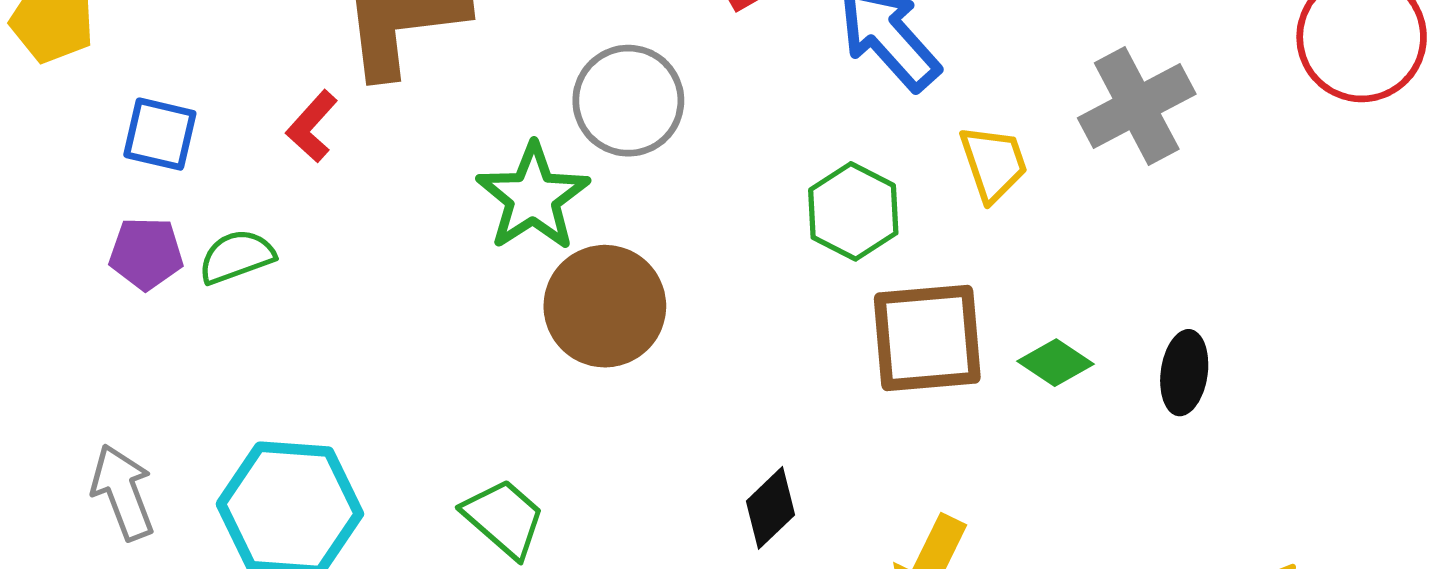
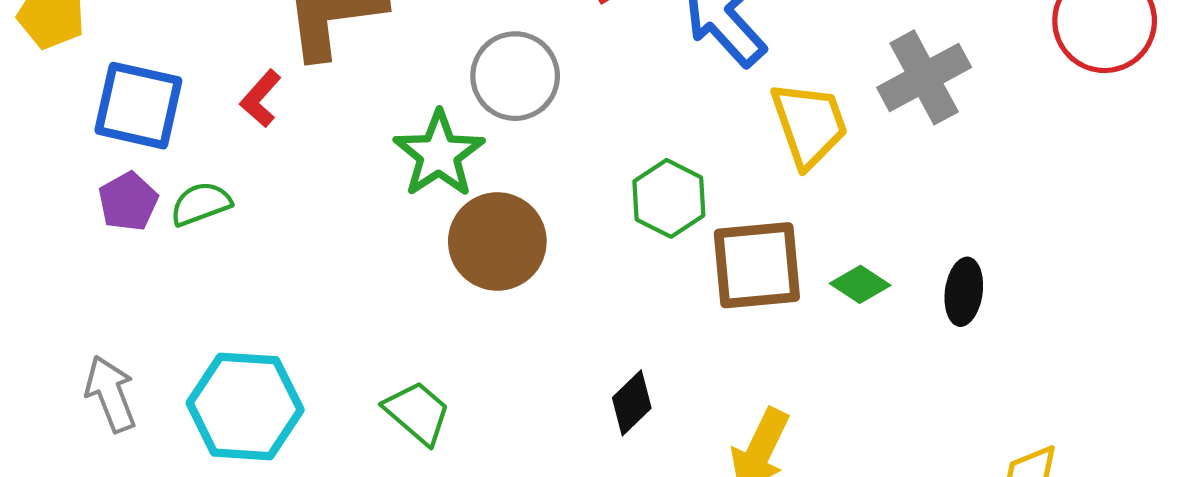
blue square: (160, 134) -> (138, 106), size x1.5
yellow trapezoid: (993, 163) -> (809, 124), size x1.4
green hexagon: (853, 211) -> (669, 198), moved
purple pentagon: (146, 253) -> (128, 202), turned -30

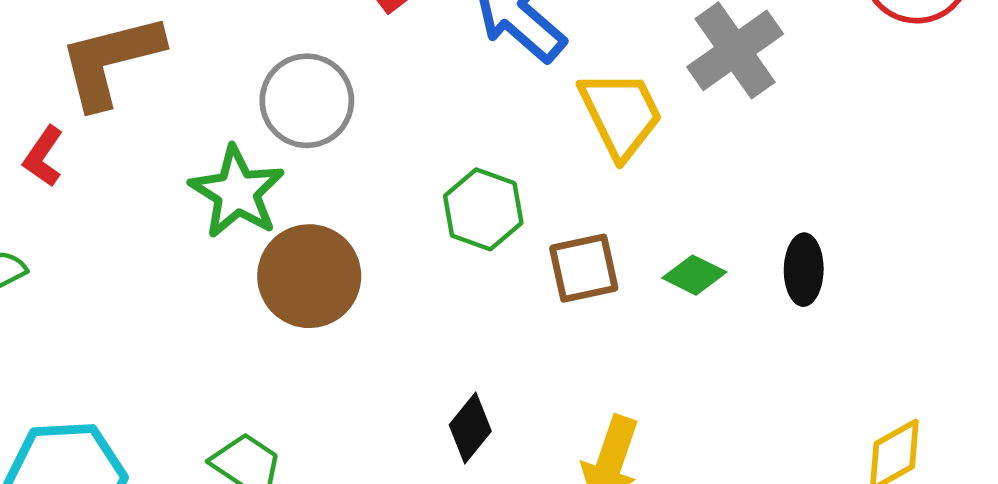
brown square: (757, 265) -> (584, 268), size x0.7

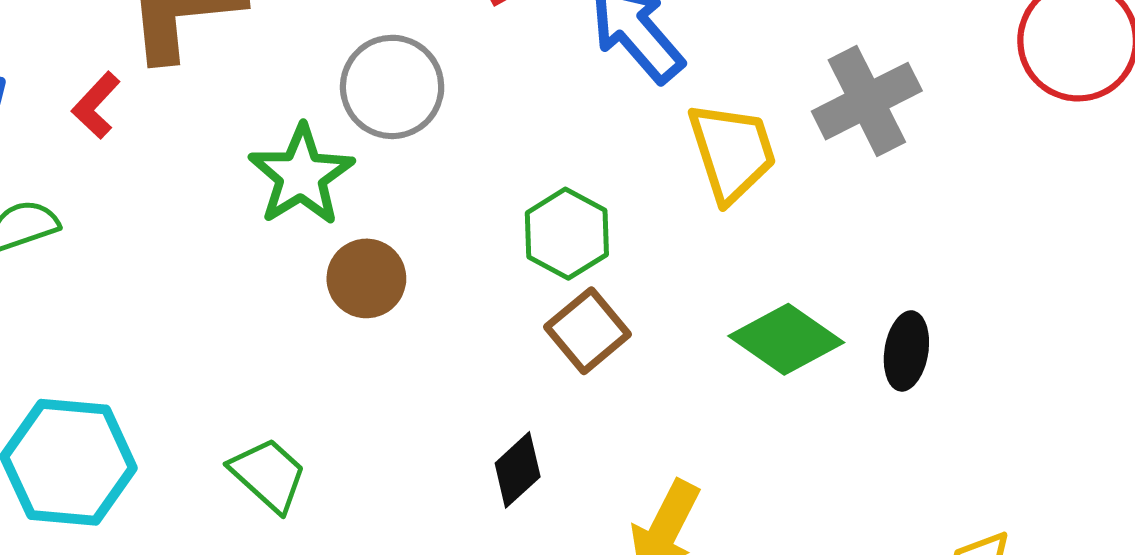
brown square: (584, 268) -> (588, 331), moved, turned -36
green diamond: (694, 275) -> (786, 339), size x1.6
brown circle: (309, 276) -> (366, 278), size x0.7

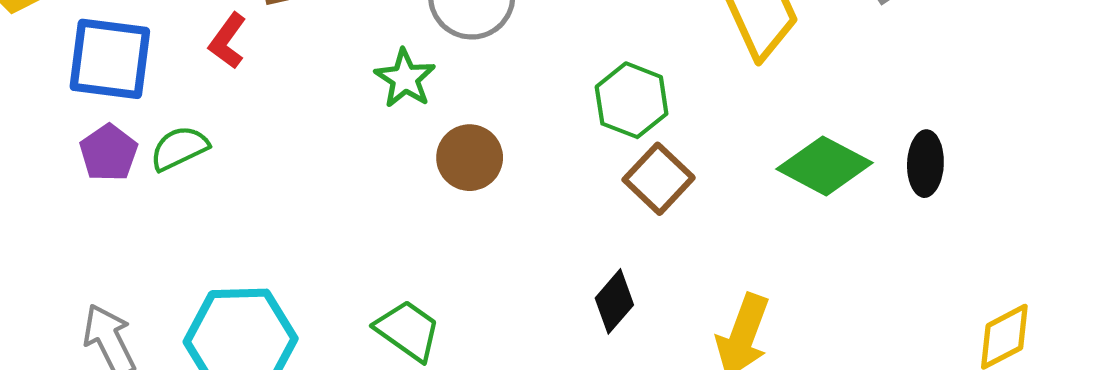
green star: (301, 175) -> (405, 78), size x0.7

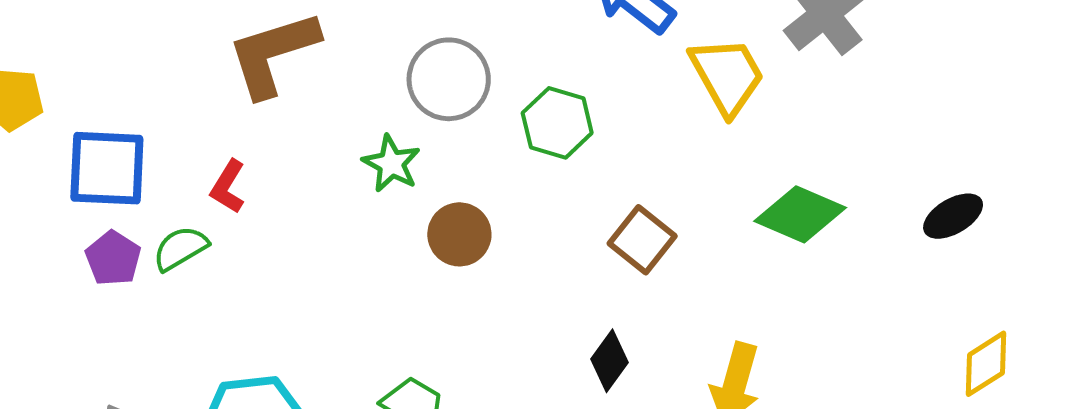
red L-shape: (228, 41) -> (228, 187), moved
green hexagon: (632, 100) -> (557, 123), moved
black ellipse: (925, 164) -> (953, 216), moved, turned 62

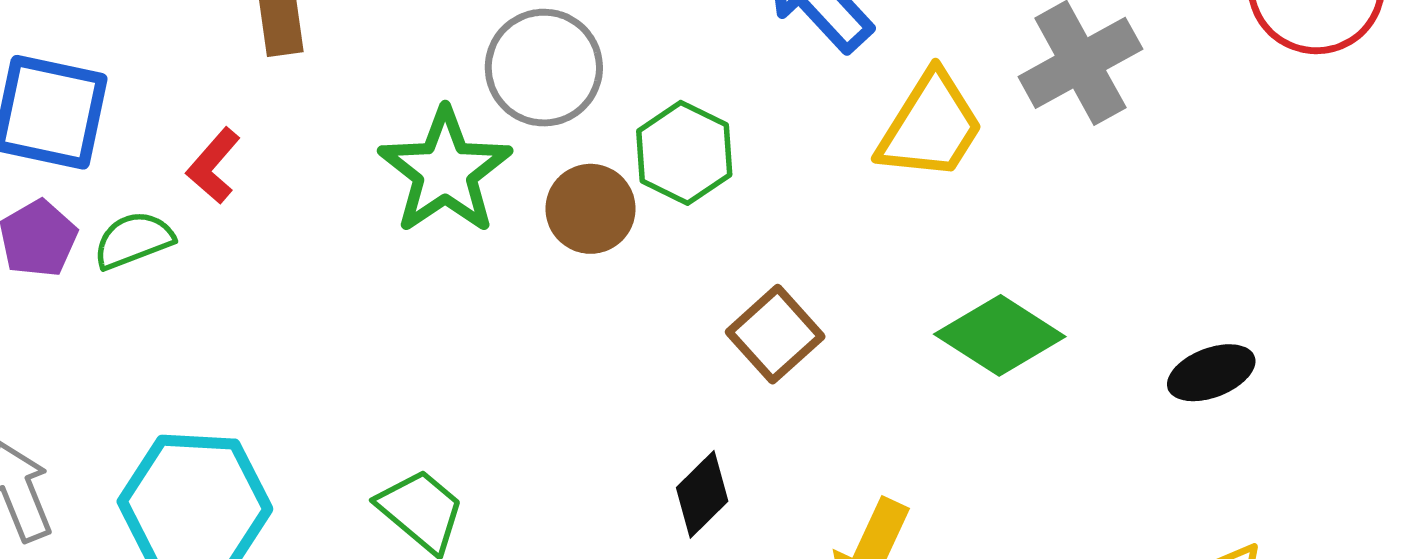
yellow trapezoid: (727, 76) -> (930, 126), turned 52
green star: (391, 164) -> (445, 171), size x1.6
brown circle: (459, 234) -> (591, 209), moved

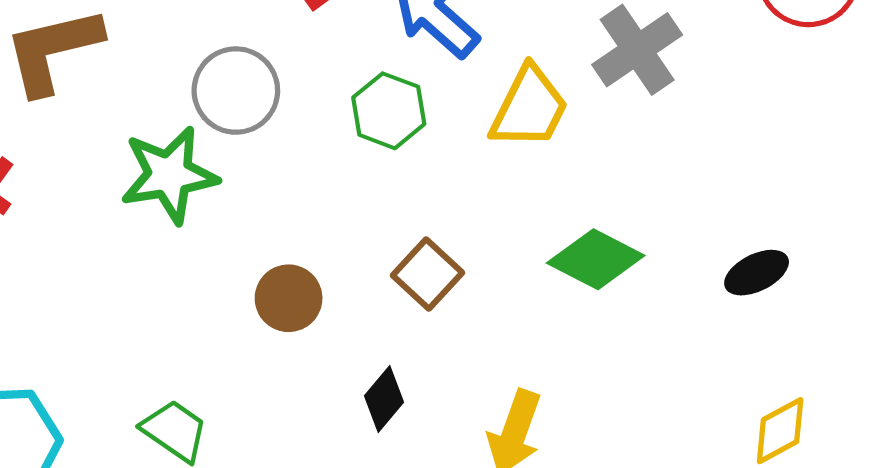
green hexagon: (684, 153) -> (389, 111), moved
green star: (445, 171) -> (169, 175), turned 30
brown circle: (591, 209) -> (289, 298), moved

